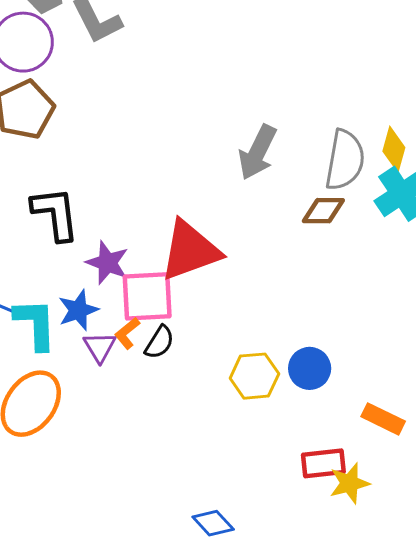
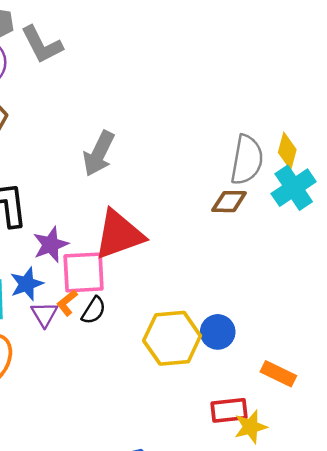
gray arrow: (257, 152) -> (99, 154), moved
purple star: (107, 263) -> (51, 245), turned 30
yellow hexagon: (254, 376) -> (172, 338), size x1.4

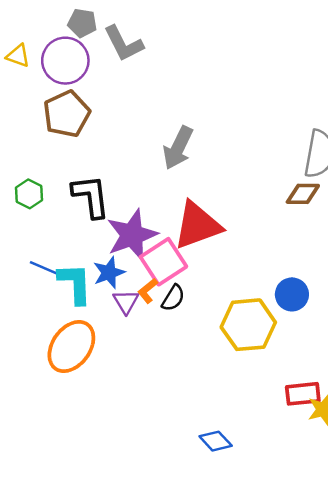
purple star: (51, 245) -> (132, 235), size x1.5
pink square: (84, 272) -> (163, 262), turned -30
blue circle: (218, 332) -> (292, 294), moved

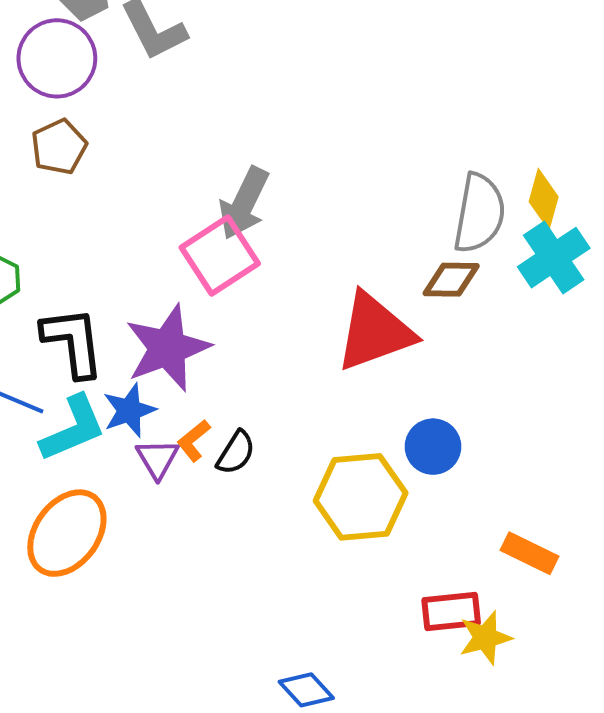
brown pentagon: (67, 114) -> (59, 147), size x0.7
black L-shape: (91, 196) -> (73, 342), moved
red triangle: (197, 225) -> (375, 332), moved
pink square: (163, 262) -> (220, 256), moved
cyan L-shape: (75, 284) -> (73, 428), turned 69

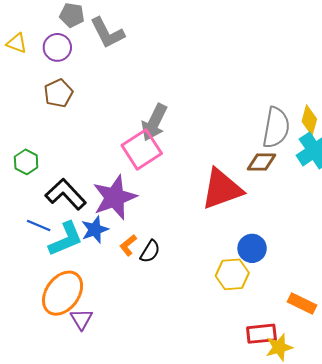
purple circle: (57, 58) -> (57, 47), size x0.7
black L-shape: (73, 342) -> (66, 194), turned -36
purple triangle: (157, 459) -> (81, 319), moved
yellow hexagon: (361, 497) -> (232, 274), moved, size x0.7

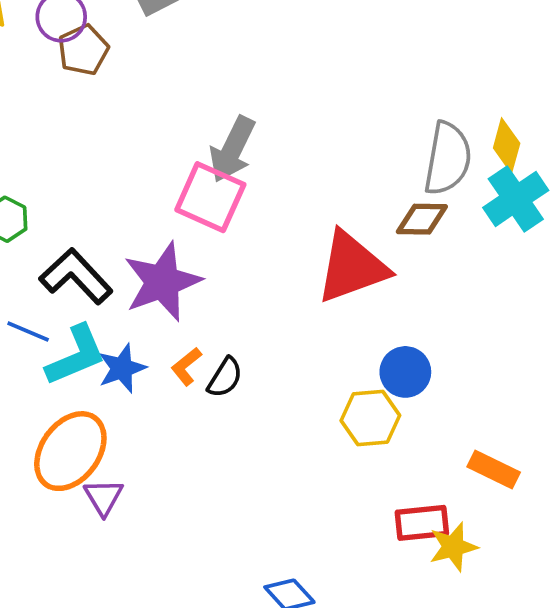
brown pentagon: (58, 93) -> (83, 50), moved
pink square: (142, 149) -> (210, 197), turned -33
blue star: (95, 230) -> (122, 368), moved

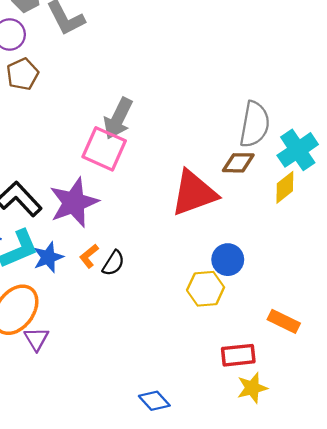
brown pentagon: (83, 50) -> (22, 74), moved
yellow diamond: (507, 146) -> (285, 187), moved, turned 36
yellow star: (453, 547) -> (252, 388), moved

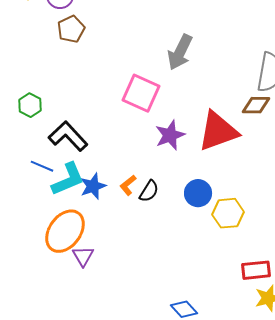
gray arrow: (118, 118) -> (180, 52), moved
purple star: (74, 202) -> (170, 135), moved, size x0.7
blue circle: (228, 260) -> (198, 193), moved

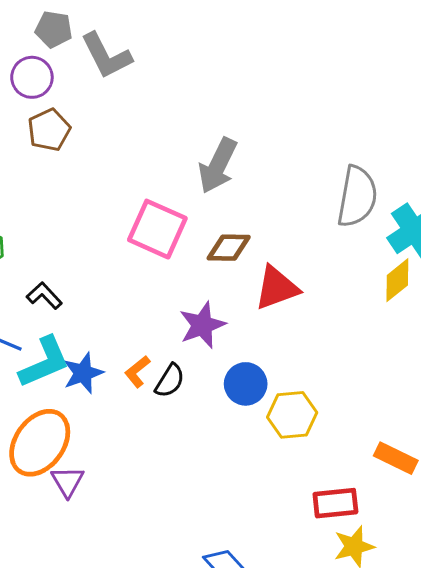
brown diamond: (256, 105) -> (229, 248), moved
red triangle: (218, 131) -> (277, 288), size x0.7
purple star: (170, 135) -> (202, 325), moved
black L-shape: (68, 136) -> (44, 296), size x0.6

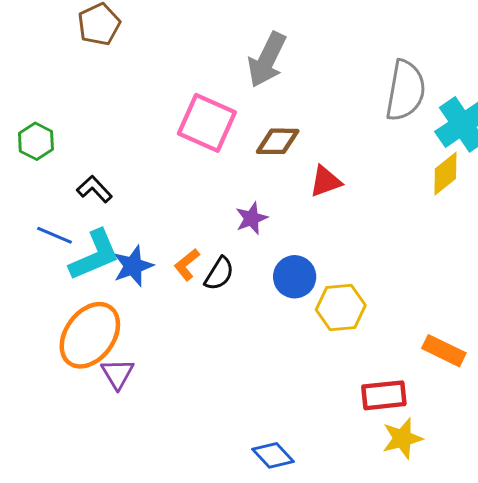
red triangle: (277, 288) -> (325, 181), size x0.7
purple star: (202, 325) -> (251, 218), size x0.7

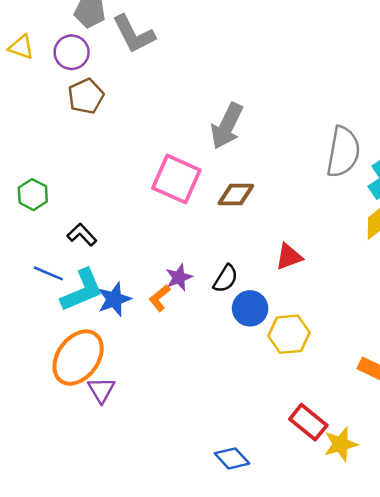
red triangle: (325, 181) -> (289, 257), moved
purple star: (251, 218) -> (179, 277), moved
black semicircle: (219, 274) -> (226, 279), moved
red rectangle: (384, 395) -> (308, 422), moved, turned 45

